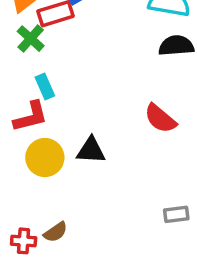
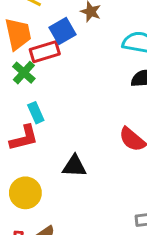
yellow circle: (45, 158) -> (25, 193), moved

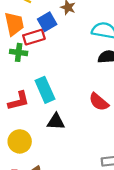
green cross: (24, 73) -> (19, 52), turned -35
cyan rectangle: (36, 113) -> (45, 90), moved, size x1.6

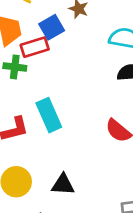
black triangle: (56, 122) -> (63, 185), moved

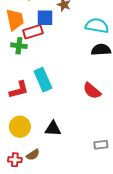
blue square: (52, 27) -> (45, 18), turned 30

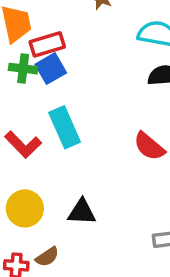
blue square: (45, 18) -> (51, 69), moved, turned -30
red L-shape: (19, 90) -> (23, 145), turned 60

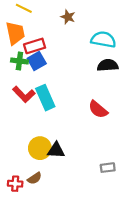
red L-shape: (23, 145) -> (24, 94), moved
yellow circle: (25, 208) -> (40, 148), moved

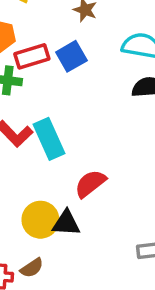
blue square: (37, 61) -> (71, 56), moved
red semicircle: (98, 109) -> (90, 184), moved, turned 102

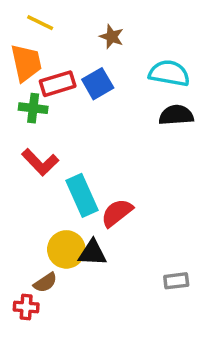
cyan rectangle: (49, 139) -> (82, 195), moved
brown semicircle: (32, 268) -> (45, 283), moved

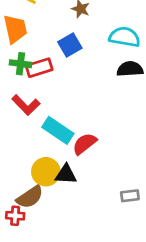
red rectangle: (58, 84) -> (39, 68), moved
cyan rectangle: (82, 195) -> (58, 130), turned -32
brown semicircle: (45, 283) -> (30, 197), size x1.5

